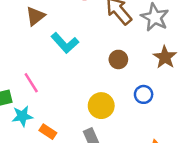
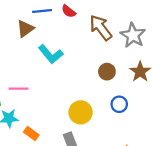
brown circle: (118, 59) -> (107, 72), moved
pink line: (31, 83) -> (18, 89), turned -60

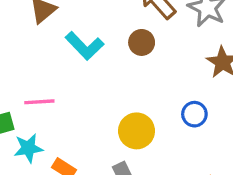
brown circle: (107, 72) -> (142, 42), moved

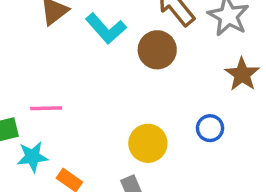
brown circle: (142, 42) -> (157, 50), size x1.4
cyan L-shape: (84, 46) -> (106, 29), moved

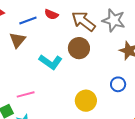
cyan L-shape: (106, 29) -> (51, 62), moved

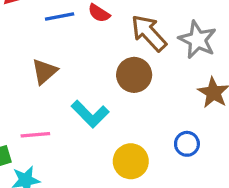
brown triangle: (17, 40) -> (44, 71), moved
cyan L-shape: (51, 62) -> (90, 114), moved

